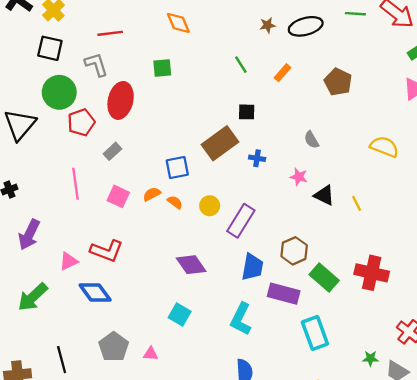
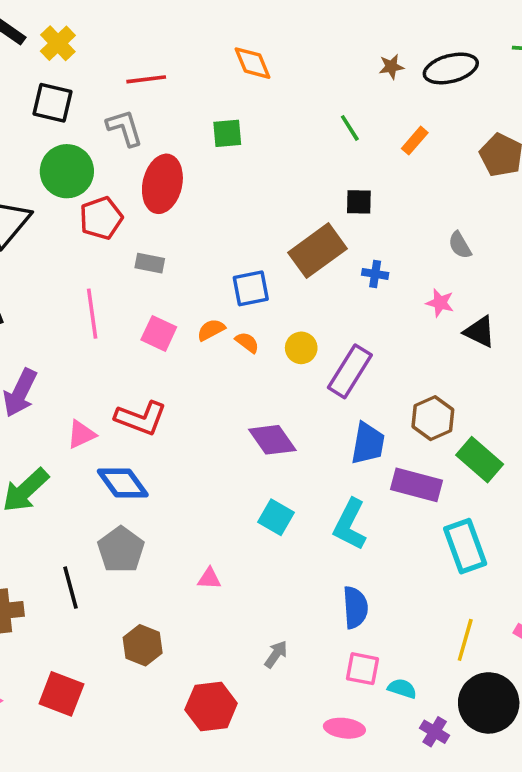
gray rectangle: (112, 151) -> (150, 263), turned 54
cyan square: (180, 314) -> (276, 517), moved
gray pentagon: (114, 347) -> (121, 550), moved

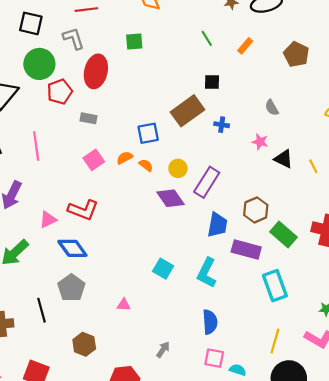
pink line: (92, 314) -> (36, 146), moved
pink square: (159, 333) -> (94, 160), turned 30
purple diamond: (272, 440) -> (171, 198), moved

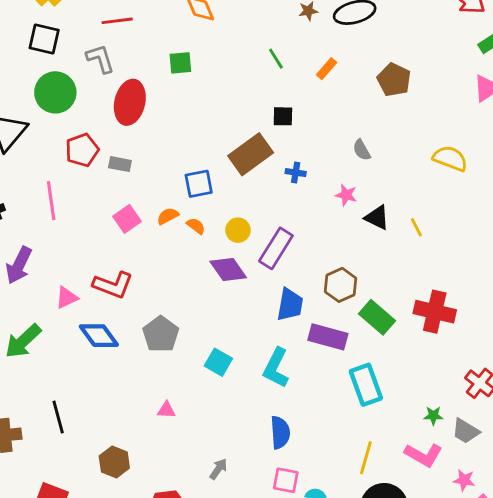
red pentagon: (60, 92) -> (82, 150), moved
gray pentagon: (71, 288) -> (161, 334), moved

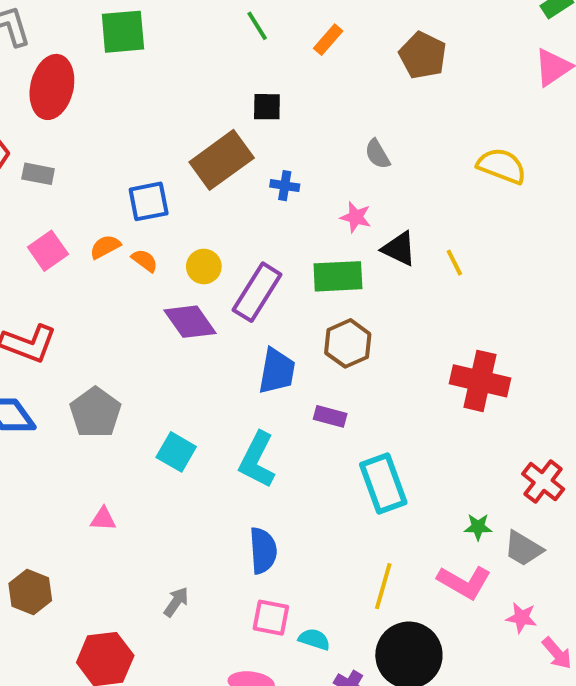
green square: (180, 63) -> (123, 32), size x1.4
green rectangle: (377, 317) -> (338, 276), moved, turned -44
purple rectangle: (328, 337) -> (330, 416), size x0.6

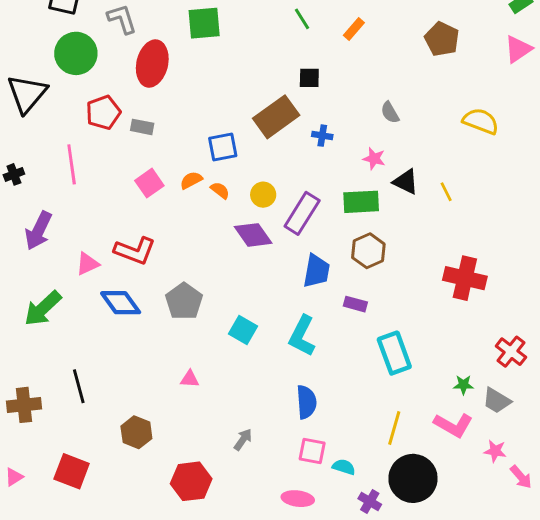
brown pentagon: (423, 55) -> (442, 39), moved

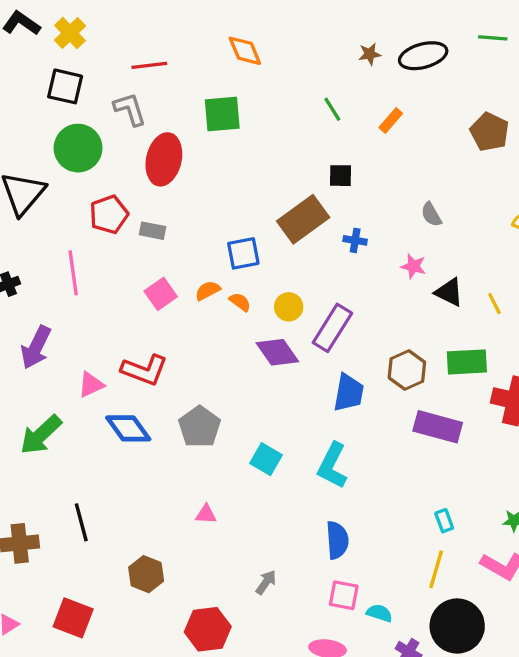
green rectangle: (361, 202) -> (467, 362), moved
purple rectangle: (355, 304) -> (438, 427), moved, size x1.8
cyan rectangle: (394, 353) -> (444, 521), moved, size x0.5

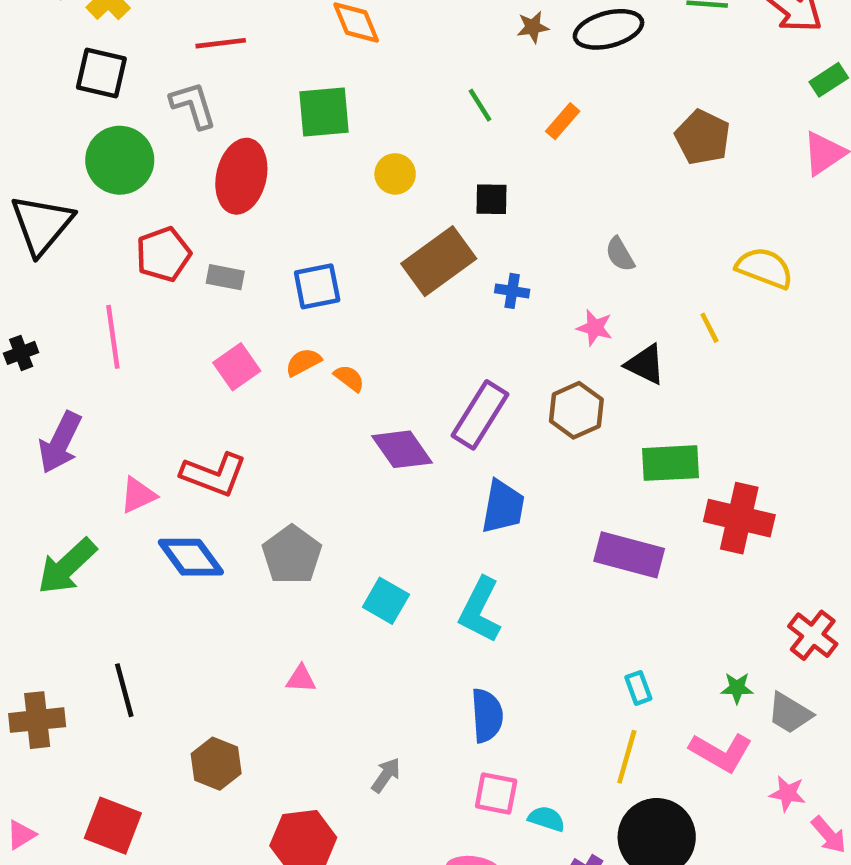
blue square: (243, 253) -> (317, 286), moved
yellow line: (494, 304) -> (709, 328), moved
yellow circle: (289, 307) -> (395, 174), moved
brown hexagon: (407, 370) -> (576, 410), moved

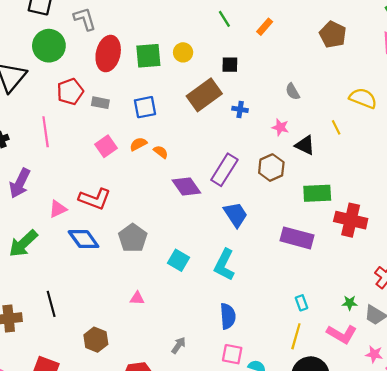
green square: (324, 112) -> (148, 56), moved
blue trapezoid: (503, 507) -> (236, 214), turned -44

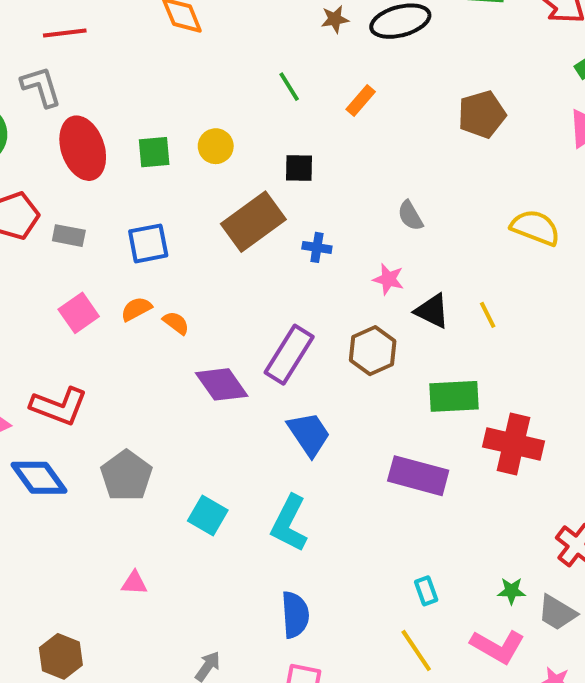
brown pentagon: (333, 35) -> (482, 114), turned 30
red ellipse: (108, 54) -> (83, 148), turned -32
green square: (148, 56) -> (154, 152), size x0.7
yellow line: (336, 127) -> (488, 315), moved
yellow line: (296, 336) -> (416, 650), turned -50

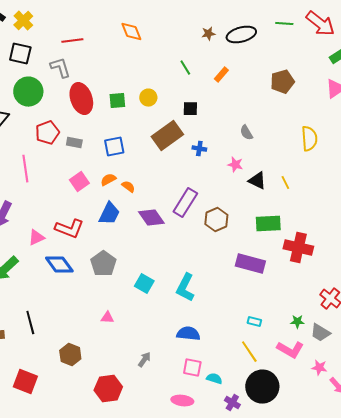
yellow semicircle: (535, 228) -> (309, 139), turned 65
brown hexagon: (373, 351) -> (216, 220), moved
blue trapezoid: (309, 434) -> (109, 214), moved, turned 60
cyan rectangle: (426, 591) -> (254, 322), turned -56
blue semicircle: (295, 615) -> (188, 334), turned -80

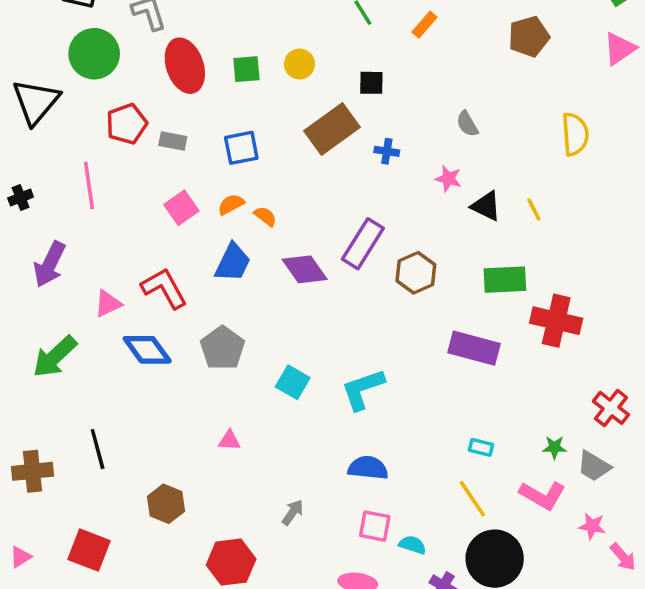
red L-shape: (69, 229) -> (164, 288), turned -140
cyan L-shape: (185, 288) -> (363, 389), turned 44

